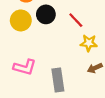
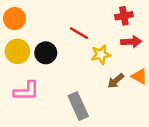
black circle: (46, 14) -> (46, 53), moved
pink L-shape: (25, 67) -> (26, 91), moved

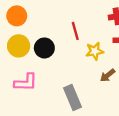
red line: (79, 33) -> (75, 31), turned 42

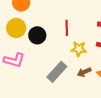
gray rectangle: (73, 97) -> (57, 72), moved, turned 50

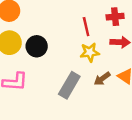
red line: (67, 28) -> (86, 27), moved

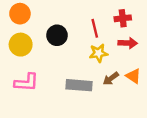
black circle: (37, 46) -> (57, 35), moved
gray rectangle: (69, 85) -> (79, 85), turned 65

